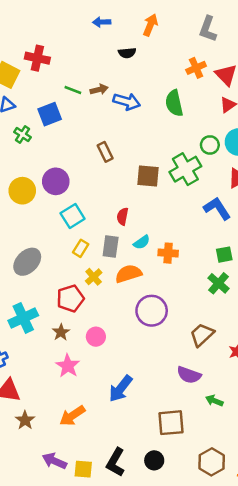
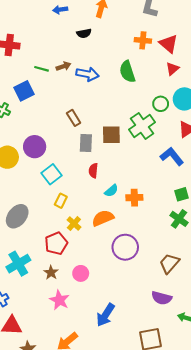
orange cross: (196, 68) -> (143, 40), turned 35
gray rectangle: (111, 247) -> (86, 143), moved

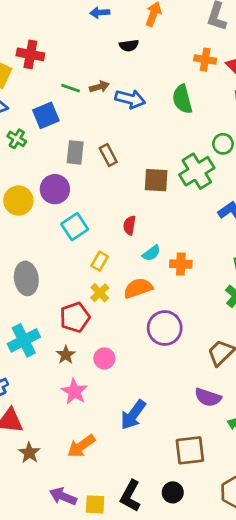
gray rectangle: (86, 143) -> (75, 152), moved
yellow rectangle: (61, 201) -> (100, 261), moved
gray ellipse: (17, 216) -> (26, 278), turned -50

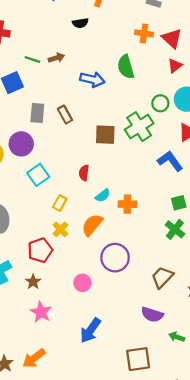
blue arrow: (130, 99) -> (92, 79), moved
orange semicircle: (138, 288) -> (92, 225), turned -30
pink circle: (104, 358) -> (82, 283), moved
orange arrow: (81, 446) -> (34, 358), moved

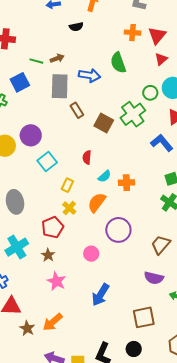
red triangle: (172, 38) -> (157, 35), turned 30
gray rectangle: (37, 113) -> (60, 86), moved, size x1.4
brown rectangle: (65, 115) -> (77, 110), moved
brown square: (105, 135) -> (104, 123), turned 30

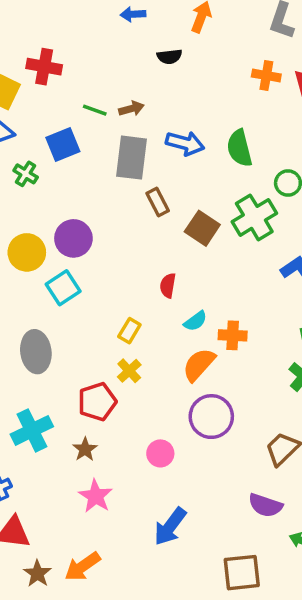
green semicircle: (118, 63) -> (239, 148), moved
cyan square: (47, 161) -> (63, 288), moved
orange semicircle: (97, 202) -> (199, 365), moved

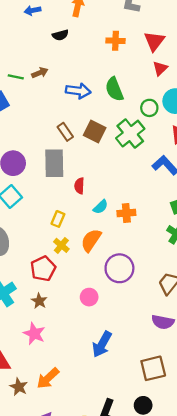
orange cross: (266, 76) -> (115, 41), moved
gray rectangle: (131, 158) -> (54, 163), moved
brown square: (202, 228) -> (95, 131), moved
orange semicircle: (199, 365) -> (91, 240), moved
pink star: (96, 496) -> (34, 334), moved

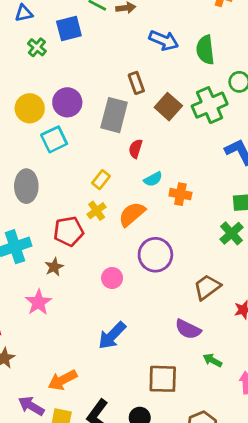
brown square: (95, 131) -> (168, 107), moved
orange arrow: (48, 378) -> (62, 380), moved

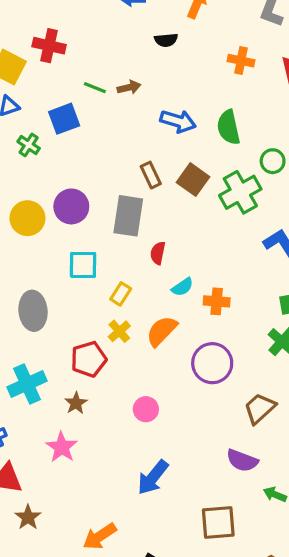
brown square: (168, 107) -> (193, 180), moved
cyan square: (54, 139) -> (83, 265), moved, turned 32
purple circle: (155, 255) -> (212, 363), moved

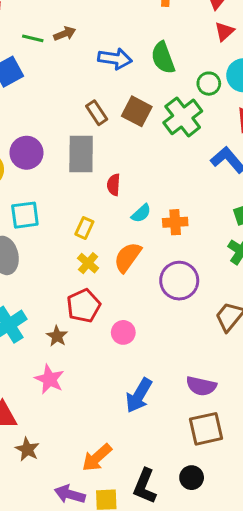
cyan square: (83, 265) -> (25, 215), moved
red pentagon: (89, 359) -> (84, 306), moved
purple semicircle: (242, 461) -> (201, 386), moved

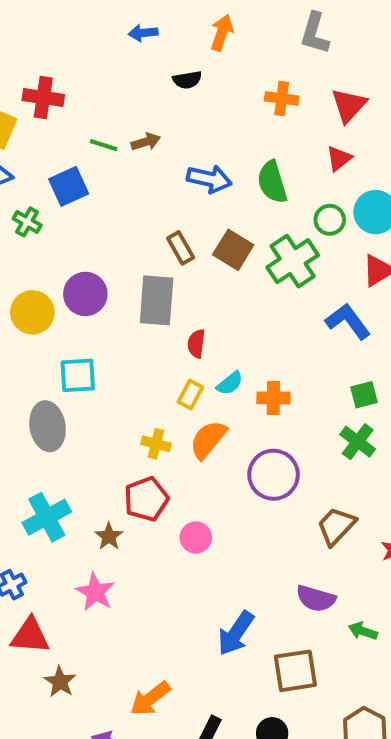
red triangle: (224, 31) -> (339, 158), moved
yellow rectangle: (84, 228) -> (190, 395), moved
yellow cross: (88, 263) -> (156, 444), turned -30
purple semicircle: (201, 386) -> (316, 599), moved
blue arrow: (139, 395) -> (236, 633), moved

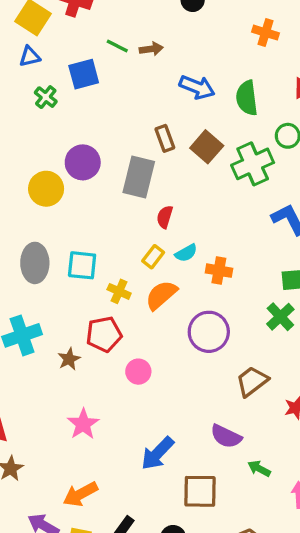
yellow circle: (32, 312) -> (46, 189), moved
cyan square: (78, 375) -> (82, 265), moved
pink star: (95, 592) -> (83, 424), moved

